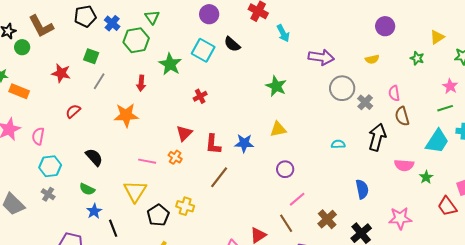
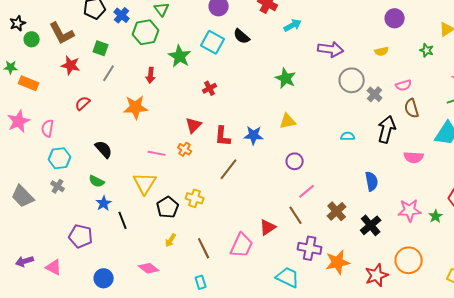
brown L-shape: (41, 26) -> (62, 33), moved
cyan arrow: (283, 33) -> (293, 25), turned -90
pink semicircle: (394, 93) -> (404, 85), turned -98
green star: (426, 177) -> (436, 216), moved

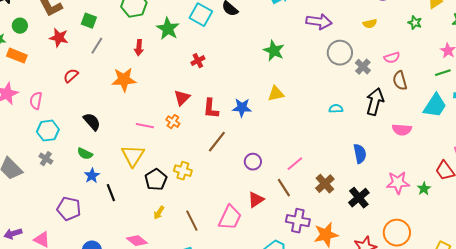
green circle: (32, 39) -> (20, 26), moved
purple circle: (295, 161) -> (253, 162), moved

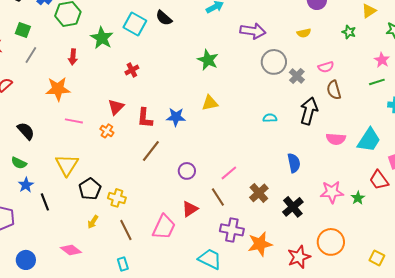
cyan trapezoid: (435, 106) -> (369, 140), moved
pink line: (145, 126) -> (74, 121), moved
yellow cross: (183, 171) -> (117, 198), moved

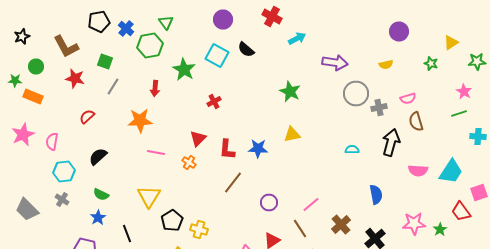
gray cross: (297, 76) -> (379, 108), turned 35
black semicircle: (26, 131) -> (98, 156), moved, turned -90
blue star: (26, 185) -> (98, 218), moved

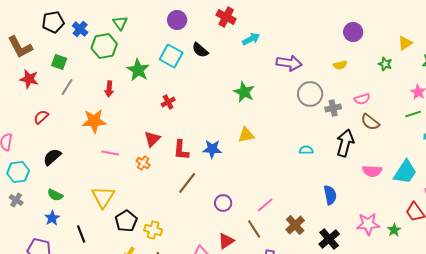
brown semicircle: (416, 122) -> (370, 122), turned -36

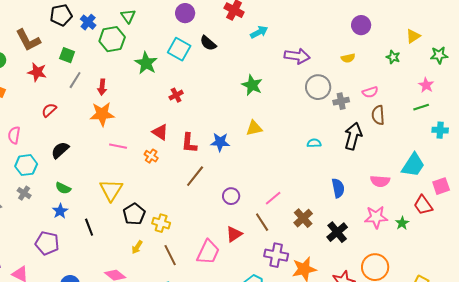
red arrow: (109, 89) -> (102, 87), moved
brown semicircle: (370, 122) -> (378, 115), turned 48
red triangle: (152, 139) -> (160, 132), turned -42
pink semicircle: (372, 171) -> (380, 181), moved

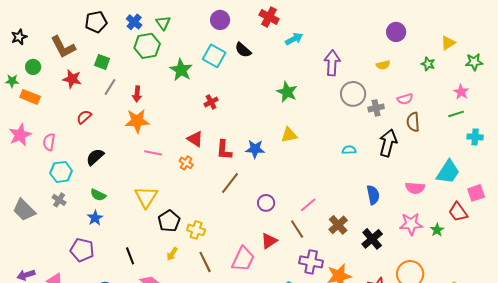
blue cross: (88, 22) -> (134, 22), moved
purple arrow: (297, 56) -> (332, 63), turned -95
black line: (89, 227) -> (130, 256), moved

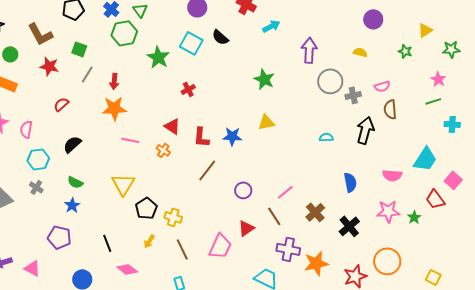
yellow semicircle: (383, 65) -> (360, 52), turned -152
pink square: (476, 193) -> (453, 180), turned -30

